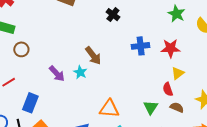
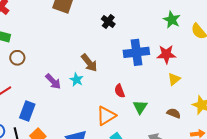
blue cross: (141, 46) -> (136, 52), size x1.4
red semicircle: (168, 89) -> (120, 91), moved
green triangle: (151, 107) -> (140, 107), moved
orange triangle: (109, 109) -> (106, 116), turned -35

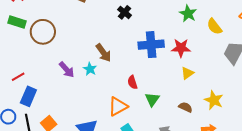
brown circle: (17, 58) -> (43, 32), moved, size x1.6
blue rectangle: (27, 111) -> (28, 96), moved

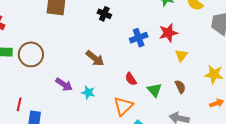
blue cross: (151, 45) -> (139, 38), size x0.7
cyan star: (90, 69) -> (88, 92), moved
red line: (18, 77) -> (19, 104), turned -32
brown semicircle: (185, 107) -> (180, 87), moved, turned 56

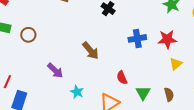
brown circle: (31, 54) -> (28, 35), size x0.6
cyan star: (88, 92) -> (77, 92), moved

